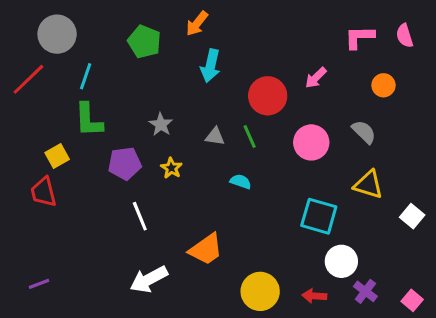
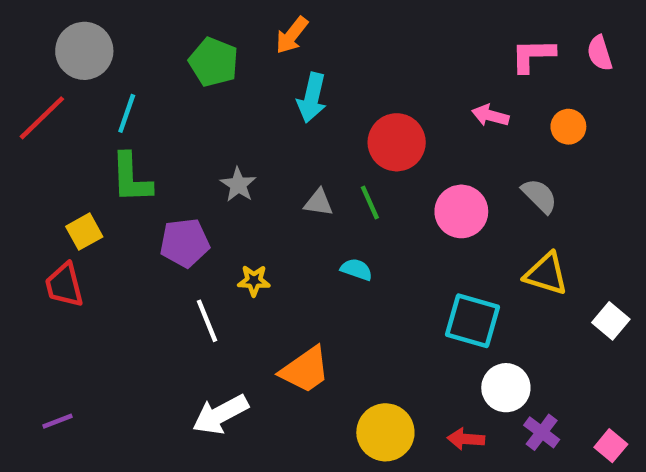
pink arrow: (316, 78) -> (490, 116), moved, turned 60
yellow star: (171, 168) -> (254, 281), moved, turned -30

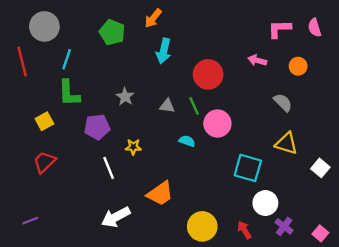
red line: (42, 118) -> (22, 62), turned -60
pink circle: (461, 211) -> (217, 124), moved
red trapezoid: (64, 285) -> (44, 162), moved, turned 60
red arrow: (466, 439) -> (244, 230), turned 54

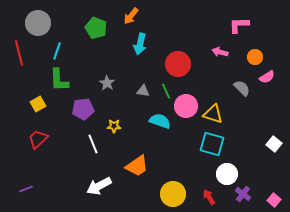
pink semicircle: (314, 28) -> (267, 77), moved, turned -105
cyan semicircle: (187, 141) -> (160, 121), size x1.5
yellow triangle: (286, 143) -> (213, 114), moved

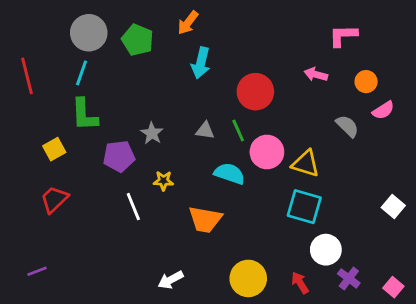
gray circle: (38, 23) -> (89, 33), moved
gray star: (107, 83) -> (152, 133), moved
orange trapezoid: (137, 166) -> (205, 220), moved, turned 45
white arrow: (99, 186) -> (171, 280), moved, size x0.7

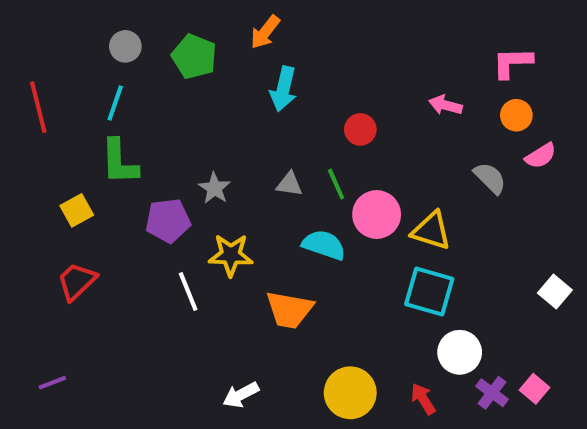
gray circle: (89, 33) -> (125, 46), size x0.6
pink L-shape: (343, 36) -> (512, 63), moved
red circle: (255, 92) -> (360, 129), size x0.6
yellow star: (163, 181) -> (231, 255), size x1.5
pink square: (393, 287) -> (535, 389), moved

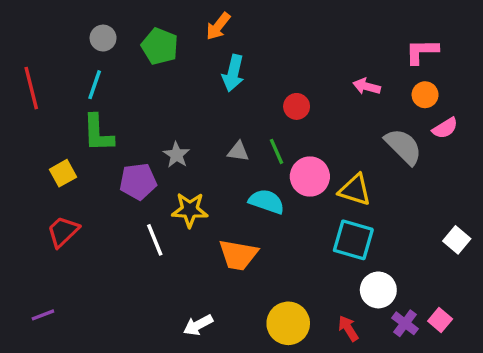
gray semicircle: (490, 178) -> (403, 146), size x1.4

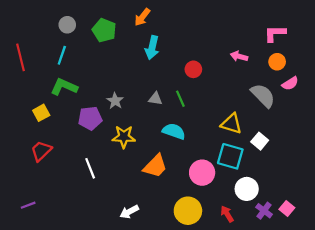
green L-shape: (98, 133) -> (64, 87), turned 116
pink circle: (310, 176) -> (202, 173), moved
white line: (155, 240) -> (90, 168), moved
white square: (457, 240) -> (260, 141), moved
orange trapezoid: (238, 255) -> (155, 166), turned -56

